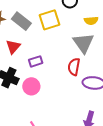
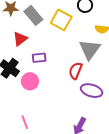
yellow square: (50, 20) -> (61, 20), turned 35

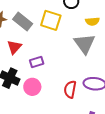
red semicircle: (76, 71) -> (70, 89), moved

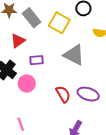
gray triangle: (85, 44) -> (74, 55), moved, turned -40
red semicircle: (70, 89) -> (63, 94), turned 126

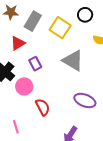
gray rectangle: (32, 18) -> (33, 21), turned 66
purple rectangle: (36, 60) -> (35, 64), turned 64
red semicircle: (63, 94) -> (43, 107), moved

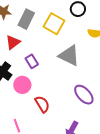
purple ellipse: (85, 100) -> (84, 95), turned 30

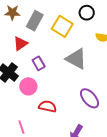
red semicircle: (42, 104) -> (48, 106), turned -48

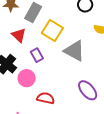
yellow square: (62, 26) -> (52, 31), moved
red triangle: (20, 43) -> (19, 35), turned -42

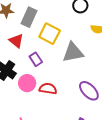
gray triangle: (74, 51) -> (73, 52), turned -35
red semicircle: (46, 98) -> (48, 89), moved

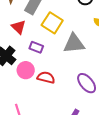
purple rectangle: (36, 59) -> (36, 47), turned -40

